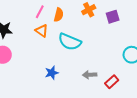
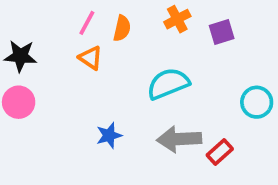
cyan semicircle: (70, 42) -> (168, 84), moved, turned 135
gray arrow: (90, 75) -> (179, 139), size x1.6

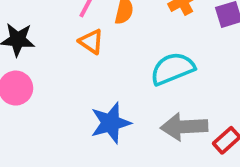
blue star: (109, 135) -> (111, 123), size x1.5

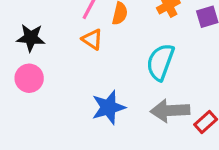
cyan semicircle: (172, 69) -> (160, 62), turned -48

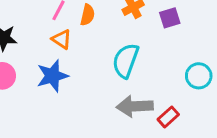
blue star: (108, 107) -> (52, 76), moved

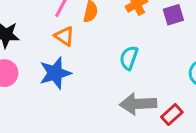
cyan semicircle: (126, 61) -> (129, 58), size x0.7

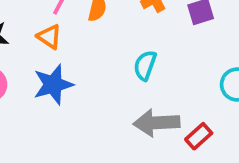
orange triangle: (64, 36) -> (49, 37), moved

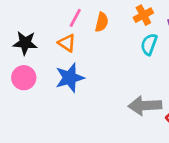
cyan semicircle: (145, 65) -> (149, 44), moved

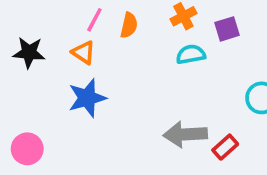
cyan semicircle: (149, 44) -> (191, 54), turned 60
pink circle: (24, 78) -> (27, 149), moved

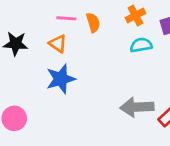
pink line: (94, 20) -> (66, 18), turned 66
orange semicircle: (129, 25) -> (93, 23), turned -30

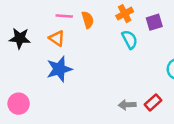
cyan semicircle: (141, 45) -> (130, 39), turned 72
gray arrow: (137, 107) -> (127, 105), moved, size x0.6

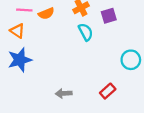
orange semicircle: (88, 20) -> (46, 13), turned 84
gray arrow: (127, 105) -> (64, 93), moved

